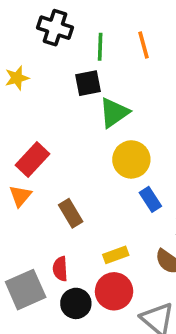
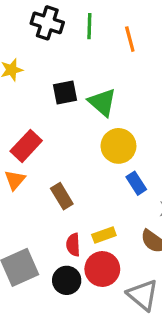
green line: (100, 47) -> (89, 26), moved
black square: (88, 83) -> (65, 93), moved
green triangle: (114, 113) -> (102, 102), turned -44
red semicircle: (60, 269) -> (73, 245), moved

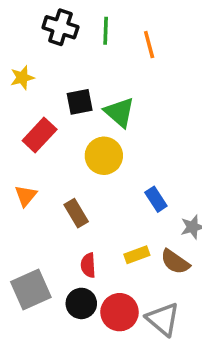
red rectangle: (26, 146) -> (40, 135), moved
yellow circle: (118, 146) -> (104, 156), moved
yellow rectangle: (104, 235) -> (137, 255), moved
red circle: (102, 269) -> (120, 312), moved

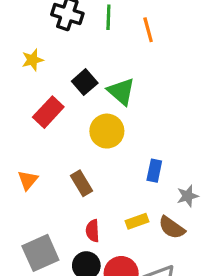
black square: (80, 102) -> (85, 82), turned -30
orange triangle: (26, 196) -> (28, 180), moved
blue rectangle: (156, 199) -> (154, 171), turned 45

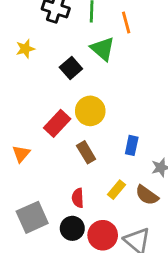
green triangle: (121, 92) -> (103, 49), moved
red rectangle: (48, 112) -> (57, 123), moved
brown rectangle: (82, 183) -> (86, 152), moved
yellow rectangle: (137, 221) -> (116, 190), turned -30

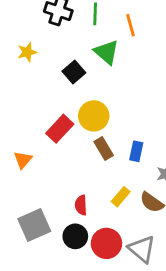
brown rectangle: (86, 152) -> (104, 148), moved

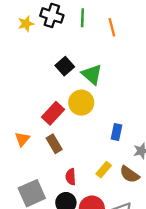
yellow star: (27, 52) -> (26, 24), moved
green triangle: (106, 52) -> (92, 74), moved
brown rectangle: (104, 148) -> (54, 144), moved

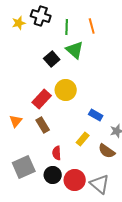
green line: (82, 18) -> (67, 27), moved
green triangle: (92, 74) -> (75, 50), moved
blue rectangle: (117, 132) -> (96, 115), turned -72
yellow rectangle: (104, 170) -> (83, 139), moved

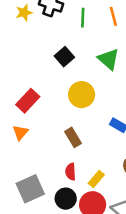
green triangle: (75, 50) -> (108, 59), moved
red rectangle: (42, 99) -> (28, 101), moved
brown rectangle: (43, 125) -> (73, 137), moved
yellow rectangle: (83, 139) -> (96, 179), moved

